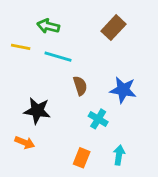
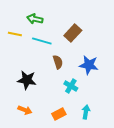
brown rectangle: (113, 28) -> (73, 33), moved
orange arrow: (25, 143) -> (25, 110), moved
orange rectangle: (82, 158) -> (59, 114), turned 40

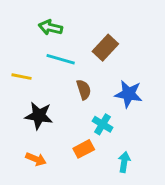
yellow line: (15, 34) -> (22, 77), moved
orange rectangle: (59, 114) -> (84, 149), moved

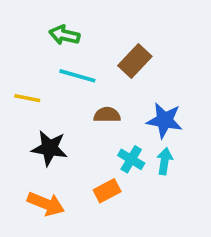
brown semicircle: (84, 90) -> (107, 115), turned -72
orange arrow: (36, 159) -> (46, 204), size x1.4
cyan arrow: (124, 162) -> (165, 161), moved

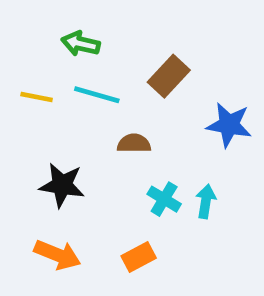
yellow line: (27, 98) -> (37, 97), moved
blue star: (165, 120) -> (229, 125), moved
orange rectangle: (107, 191) -> (139, 257), moved

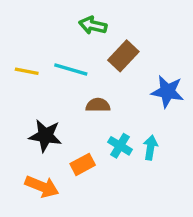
green arrow: (81, 44) -> (93, 25), moved
orange rectangle: (139, 257) -> (83, 164), moved

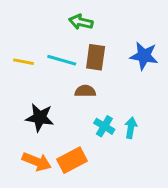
brown rectangle: (123, 56) -> (96, 57), moved, turned -35
blue star: (167, 92) -> (144, 56), moved
orange rectangle: (83, 164) -> (72, 160), moved, size x1.4

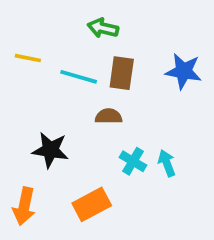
yellow line: (24, 62) -> (28, 58), moved
cyan arrow: (131, 128) -> (167, 163), turned -30
orange arrow: (37, 162) -> (24, 206), moved, turned 80

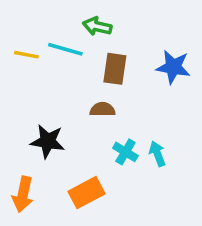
cyan line: (79, 77) -> (65, 49), moved

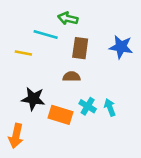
yellow line: (26, 55) -> (23, 53), moved
orange rectangle: (87, 193) -> (60, 115), moved, turned 45

